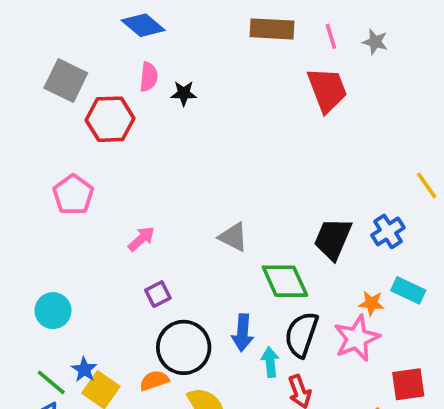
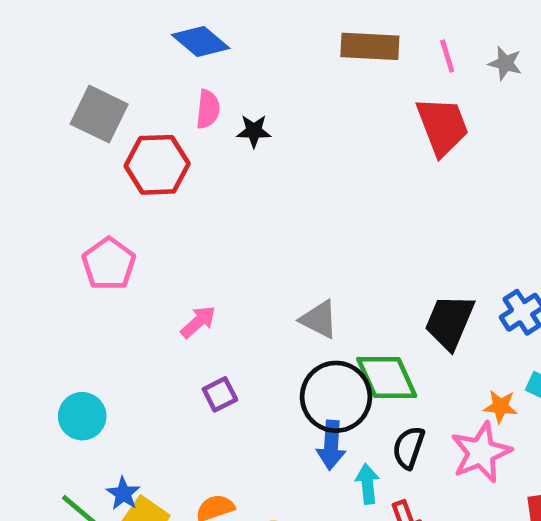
black semicircle: (301, 335) -> (408, 448), size x0.7
black circle: (184, 347) -> (336, 397), moved

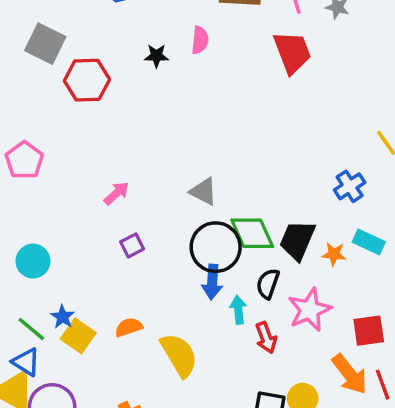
pink semicircle: (208, 109) -> (200, 40), moved
pink pentagon: (109, 264) -> (24, 160), moved
black trapezoid: (450, 322) -> (297, 240), moved
pink star: (481, 452) -> (310, 310), moved

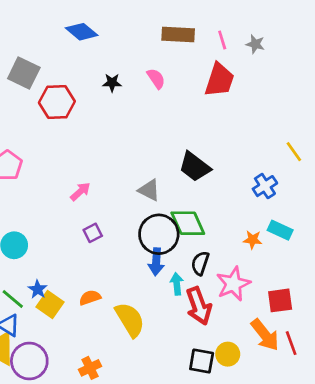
pink semicircle: (200, 40) -> (156, 79), moved, turned -40
red trapezoid: (292, 52) -> (219, 80), turned 39
black trapezoid: (297, 240) -> (195, 167), moved, turned -76
red arrow: (266, 338) -> (199, 306), size x1.5

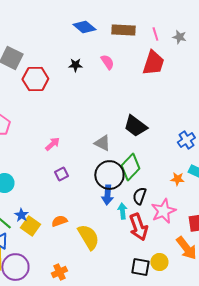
blue diamond: (82, 32) -> (84, 27), moved
green diamond: (188, 223) -> (130, 167), turned 68

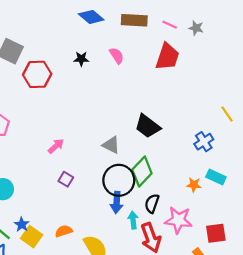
pink line: (155, 34) -> (170, 25), turned -48
purple square: (61, 174) -> (66, 179), turned -32
pink star: (163, 211) -> (178, 220), turned 30

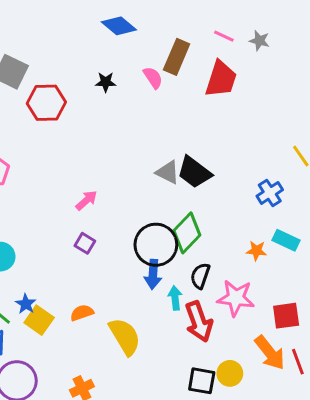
brown rectangle: (134, 20) -> (177, 57), moved, turned -70
gray triangle: (111, 145) -> (168, 172), moved
pink arrow: (56, 146) -> (86, 200), moved

